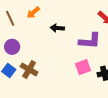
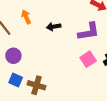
orange arrow: (33, 12) -> (26, 17), turned 120
brown cross: (29, 69) -> (36, 85), moved

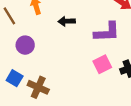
purple circle: (13, 56) -> (25, 45), moved

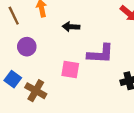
purple L-shape: (107, 32) -> (100, 54), moved
pink square: (102, 64) -> (70, 69), moved, turned 30

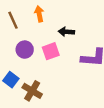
pink square: (70, 69) -> (51, 51), moved, turned -30

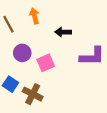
pink square: (51, 51) -> (46, 63), moved

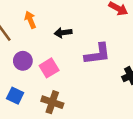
brown cross: (33, 94) -> (52, 102), moved

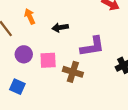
pink square: (49, 68) -> (48, 60), turned 30
brown cross: (52, 102) -> (73, 72), moved

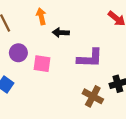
orange arrow: (30, 16) -> (41, 16), moved
brown cross: (73, 72) -> (93, 96), moved

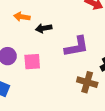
orange arrow: (41, 16) -> (22, 17), turned -56

